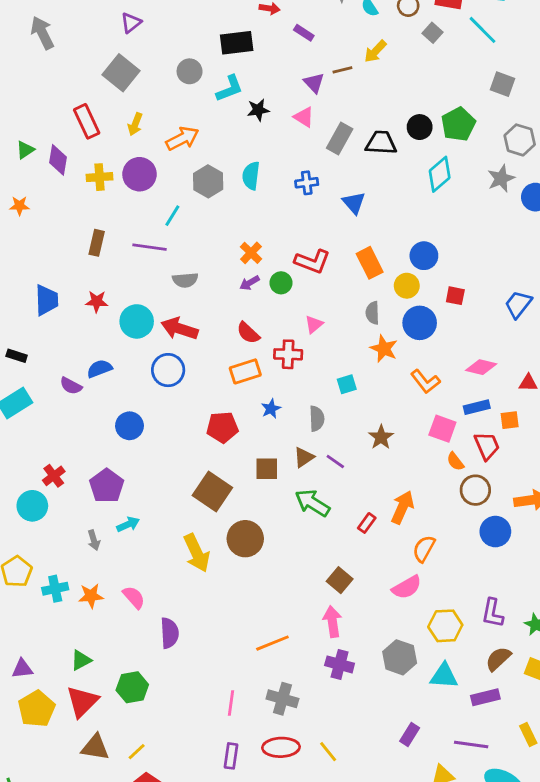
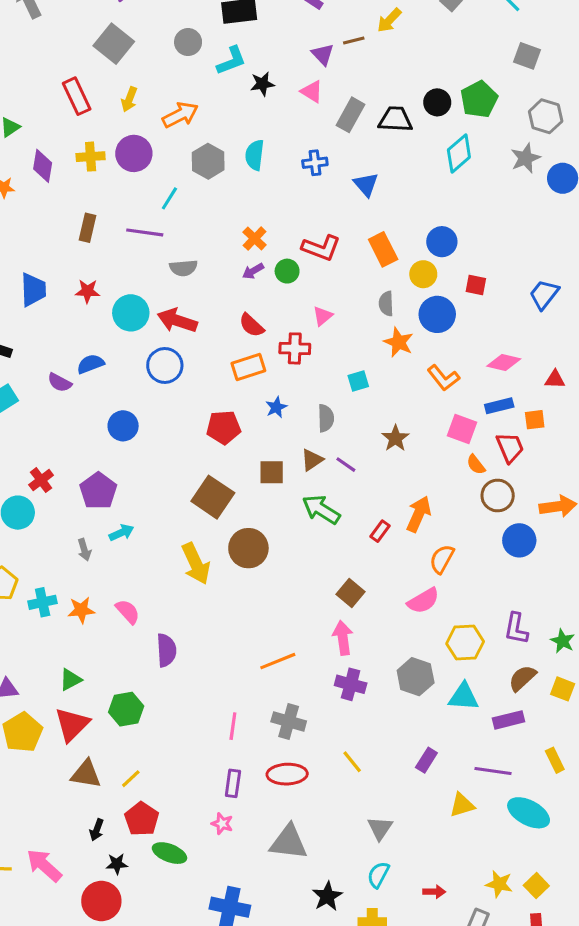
purple diamond: (58, 160) -> (43, 166), moved
yellow line: (328, 752) -> (352, 762), moved

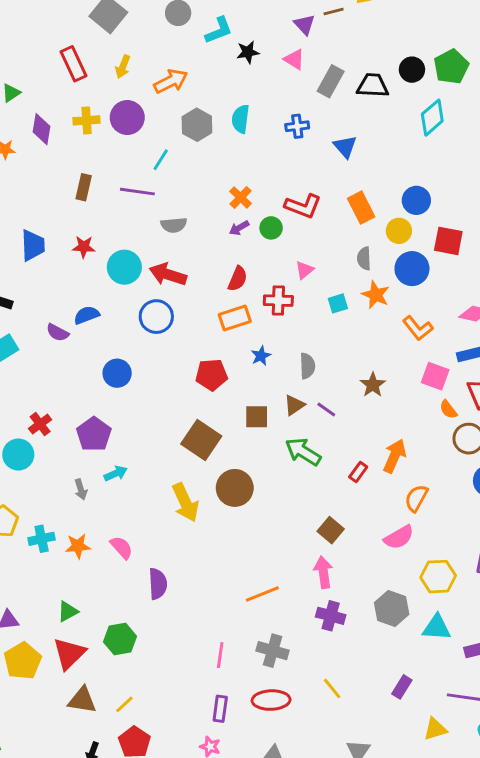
red square: (476, 285) -> (448, 241), size x1.5
red semicircle: (252, 325) -> (238, 279), turned -110
cyan square: (358, 381) -> (338, 303), moved

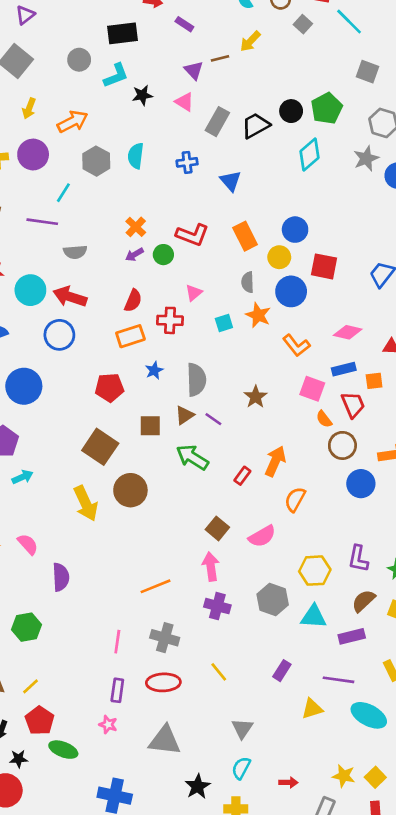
black trapezoid: (373, 86) -> (256, 126), turned -32
gray semicircle: (307, 366) -> (196, 380), size x1.4
blue circle: (117, 373) -> (24, 386), size x1.4
pink semicircle: (399, 537) -> (262, 536), moved

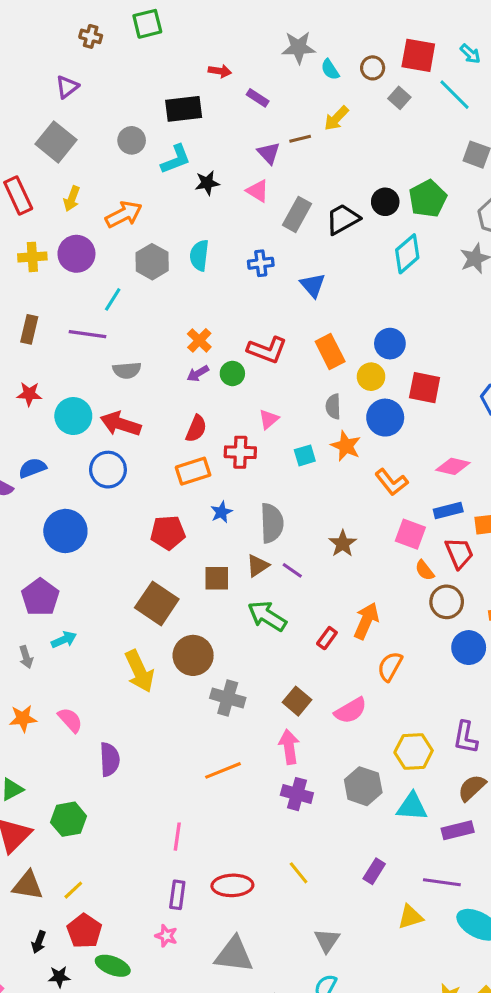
gray cross: (165, 638) -> (228, 698), moved

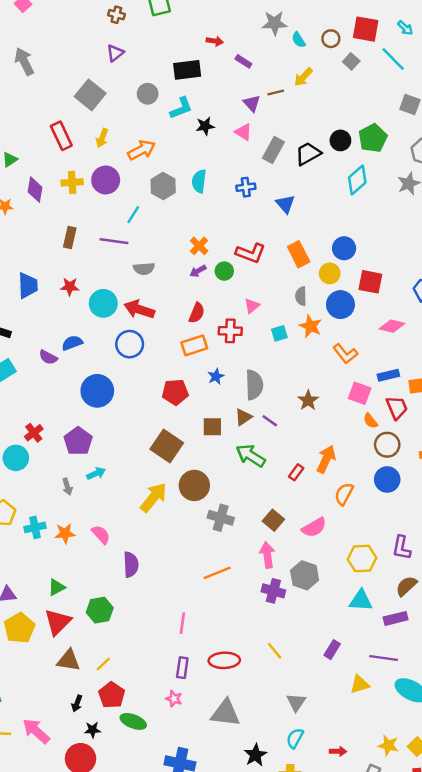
purple triangle: (67, 87) -> (115, 53), moved
pink diamond: (453, 466) -> (392, 326), moved
blue circle: (469, 648) -> (387, 479), moved
yellow arrow: (139, 671) -> (154, 497), turned -116
gray hexagon: (363, 786) -> (305, 575), moved

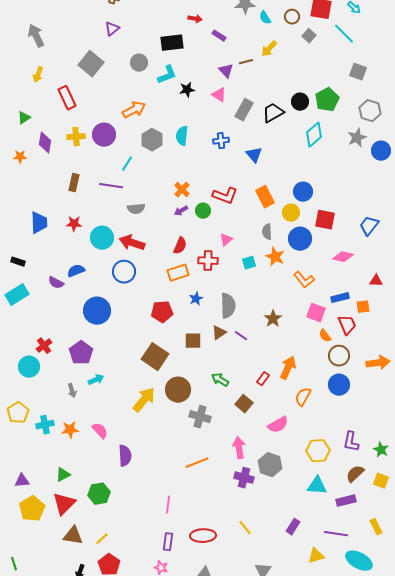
yellow arrow: (102, 138) -> (38, 75), moved
green arrow: (251, 456) -> (220, 380), moved, size x0.7
brown square: (273, 520) -> (244, 404), moved

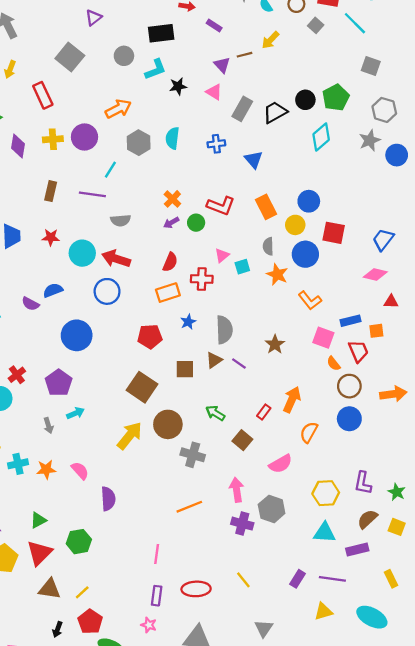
pink diamond: (343, 257) -> (375, 274), moved
cyan square: (249, 263) -> (242, 267), moved
purple line: (336, 534) -> (332, 579), moved

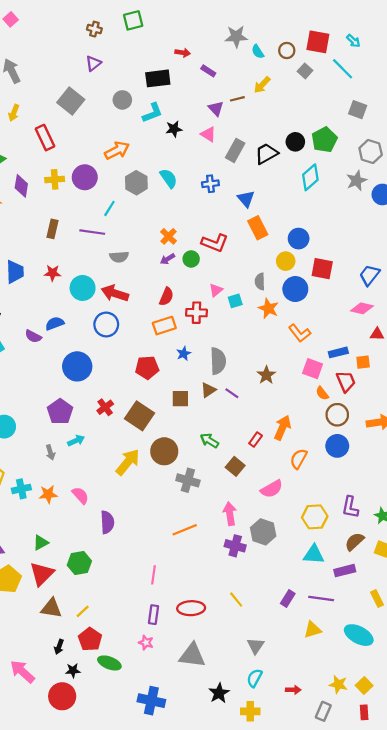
cyan semicircle: (172, 138) -> (169, 178), turned 138
orange rectangle: (266, 207) -> (258, 228), moved
red cross: (17, 375) -> (105, 407), moved

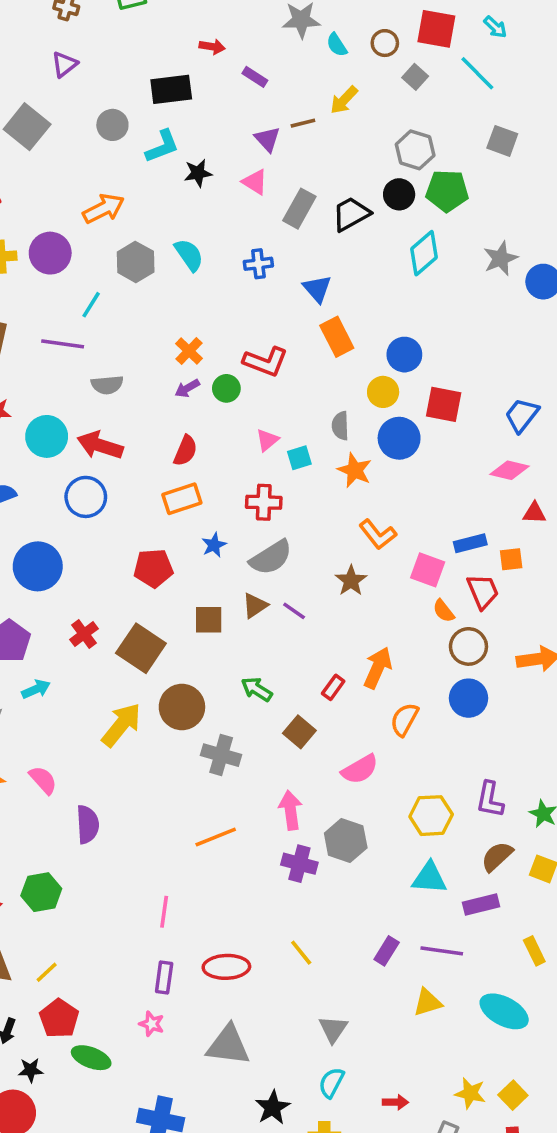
green pentagon: (324, 140) -> (447, 191), turned 30
gray hexagon: (371, 152) -> (415, 150), moved
red cross: (196, 313) -> (264, 502), moved
orange L-shape: (300, 333) -> (378, 534), moved
gray semicircle: (218, 361) -> (271, 557), turned 60

